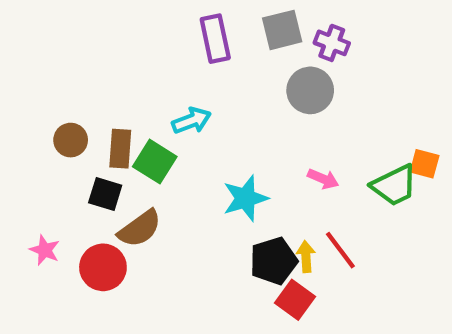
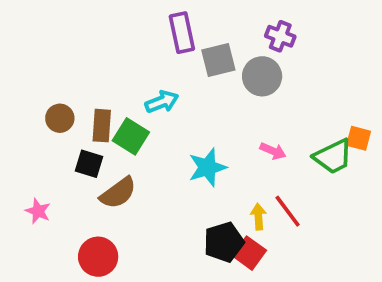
gray square: (282, 30) -> (218, 60), moved
black pentagon: (273, 261) -> (224, 242), moved
red circle: (103, 267) -> (98, 257), moved

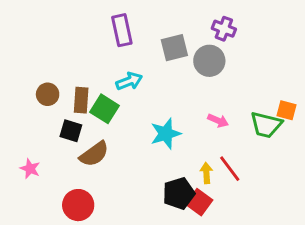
purple rectangle: (182, 33) -> (122, 30), moved
green trapezoid: (333, 156) -> (266, 125), turned 40

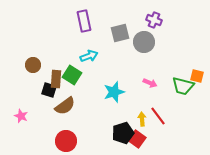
brown rectangle: (81, 100) -> (56, 79), moved
red circle: (78, 205) -> (66, 141), moved

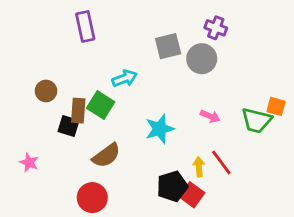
purple rectangle: (84, 21) -> (85, 26), moved
brown semicircle: (65, 106) -> (106, 155), moved

